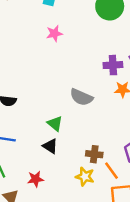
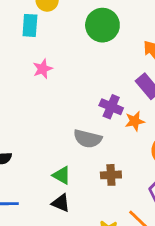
purple cross: (113, 65) -> (111, 107), moved, turned 36
brown cross: (94, 154) -> (111, 175), moved

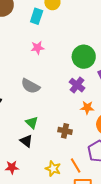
green circle: (102, 25) -> (84, 57), moved
orange star: (135, 121) -> (87, 108), moved
gray semicircle: (88, 139) -> (30, 86), moved

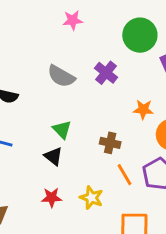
purple cross: (77, 85) -> (106, 73), moved
orange line: (76, 166) -> (124, 175), moved
red star: (12, 167) -> (52, 197), moved

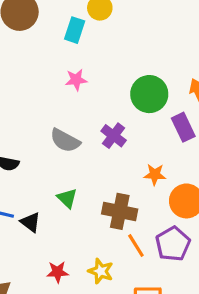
brown cross: (110, 143) -> (120, 211), size x1.5
black triangle: (53, 156) -> (31, 222), moved

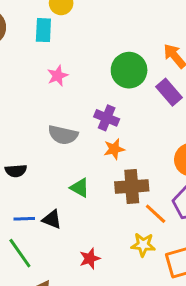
orange star: (155, 175) -> (114, 149), moved
yellow star: (101, 271) -> (143, 245), moved

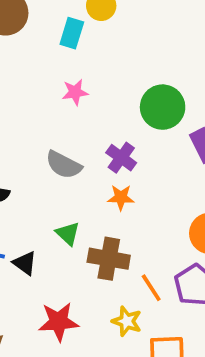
brown cross: (132, 186) -> (109, 259), moved
red star: (90, 259) -> (59, 322), size x1.5

